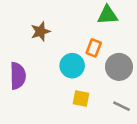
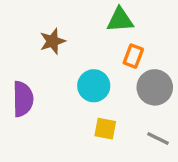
green triangle: (108, 15) -> (120, 20), moved
orange rectangle: (94, 48) -> (133, 56), moved

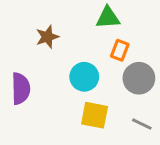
yellow square: (105, 129) -> (95, 115), size x1.4

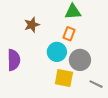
orange rectangle: (120, 50) -> (69, 34), moved
gray circle: (139, 78) -> (80, 60), moved

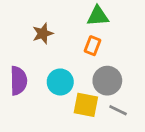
cyan circle: (57, 52) -> (60, 82), moved
gray line: (96, 84) -> (118, 110), moved

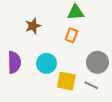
gray circle: (107, 81) -> (97, 62), moved

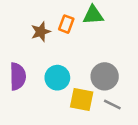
orange rectangle: (71, 35) -> (66, 24), moved
gray circle: (97, 62) -> (105, 76), moved

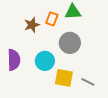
gray circle: (105, 76) -> (70, 43), moved

